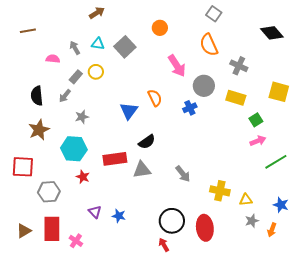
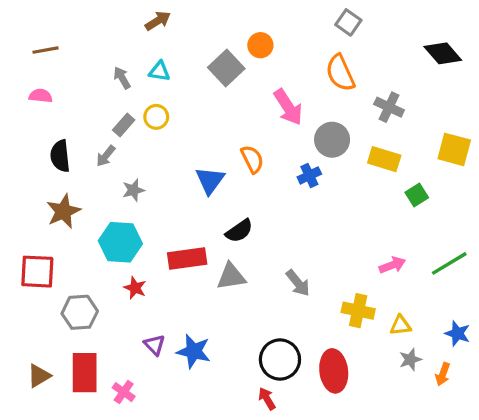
gray square: (125, 47) -> (226, 68), moved
pink semicircle: (53, 59) -> (41, 96), moved
pink arrow: (258, 141) -> (392, 265), moved
blue star: (119, 216) -> (194, 351), size x1.5

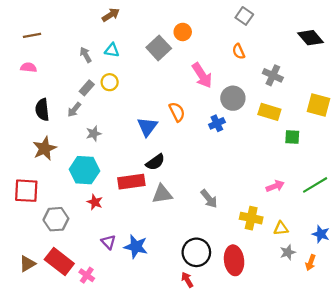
orange semicircle: (340, 73) -> (239, 51), size x0.6
green square: (417, 195) -> (292, 137), turned 35
black semicircle: (239, 231) -> (155, 162), moved
red rectangle: (85, 373) -> (59, 261), turned -52

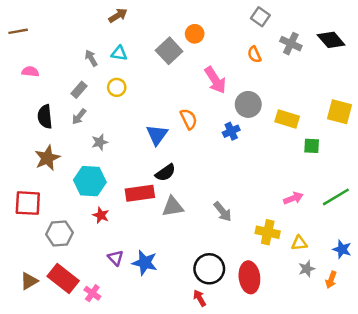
brown line: (32, 35) -> (18, 31), moved
gray cross: (273, 75) -> (291, 44), moved
gray rectangle: (87, 88) -> (79, 90), moved

